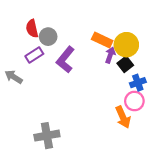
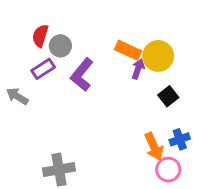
red semicircle: (32, 29) -> (40, 36), turned 30
black square: (125, 64) -> (168, 96), moved
blue cross: (138, 83) -> (180, 139), moved
pink circle: (134, 101) -> (168, 170), moved

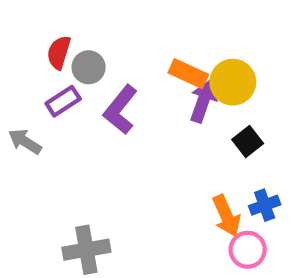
purple arrow: (138, 69) -> (203, 101), size x1.4

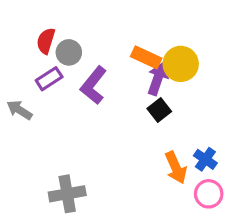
black square: (248, 142) -> (159, 110), moved
blue cross: (265, 205) -> (205, 159), turned -35
pink circle: (248, 250) -> (209, 194), moved

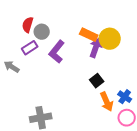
black square: (159, 110) -> (97, 81), moved

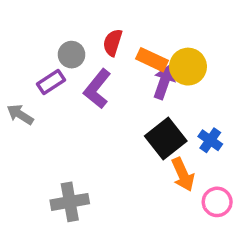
red semicircle: (28, 25) -> (113, 43), moved
black square: (97, 81) -> (166, 139), size x1.6
blue cross: (125, 97) -> (210, 140), moved

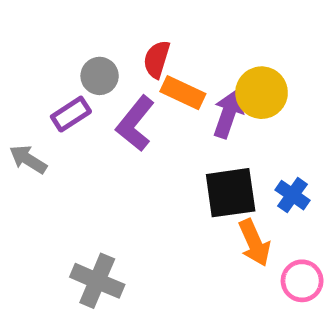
orange rectangle: (152, 60) -> (183, 93), moved
black square: (166, 139) -> (231, 193), turned 30
gray cross: (70, 202) -> (97, 281), turned 33

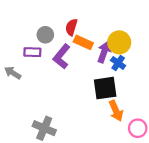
purple rectangle: (71, 114) -> (32, 52), turned 35
blue cross: (293, 195) -> (118, 63), moved

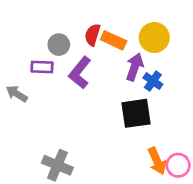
orange rectangle: (83, 42) -> (114, 40), moved
yellow circle: (119, 42) -> (154, 38), moved
orange arrow: (116, 111) -> (157, 161), moved

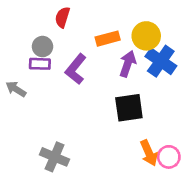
red semicircle: (93, 35) -> (62, 17), moved
orange rectangle: (114, 40) -> (108, 39), turned -40
gray circle: (59, 45) -> (43, 47), moved
blue cross: (153, 81) -> (161, 61), moved, size x1.6

